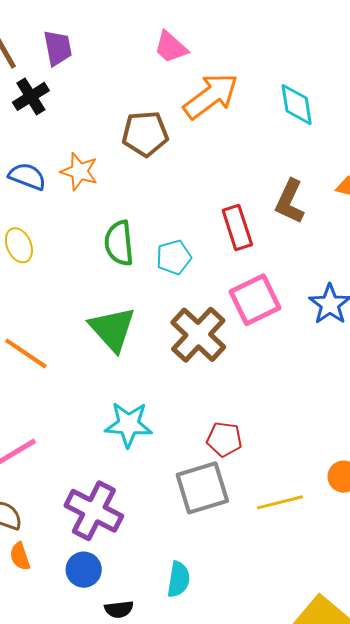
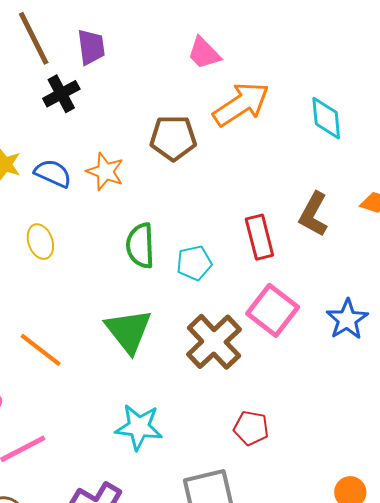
pink square: (255, 300) -> (273, 310), turned -30
red pentagon: (224, 439) -> (251, 428), moved

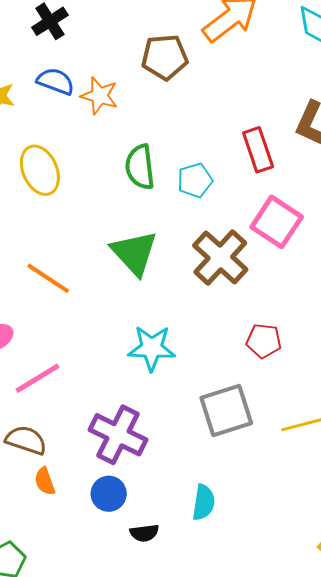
blue semicircle: (53, 173) -> (56, 81), moved
yellow ellipse: (40, 242) -> (40, 170), size x1.4

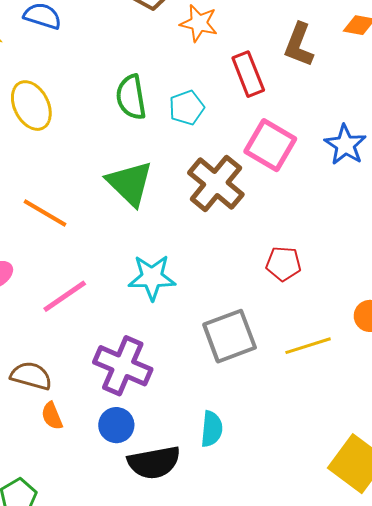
orange star: (99, 96) -> (199, 23), moved
red pentagon: (264, 341) -> (283, 264), moved
pink line: (37, 378) -> (65, 296), moved
black semicircle: (144, 533) -> (154, 462), size x1.8

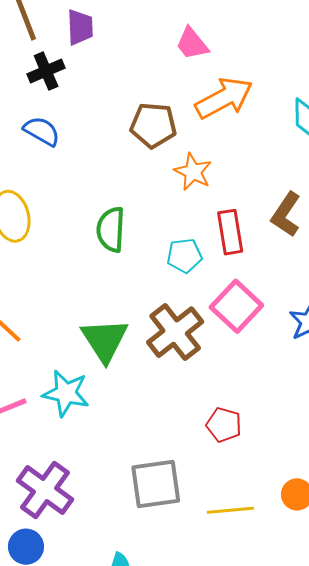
cyan pentagon: (187, 108) -> (184, 256), moved
green triangle: (130, 183) -> (105, 340), moved
cyan star: (152, 277) -> (66, 393), moved

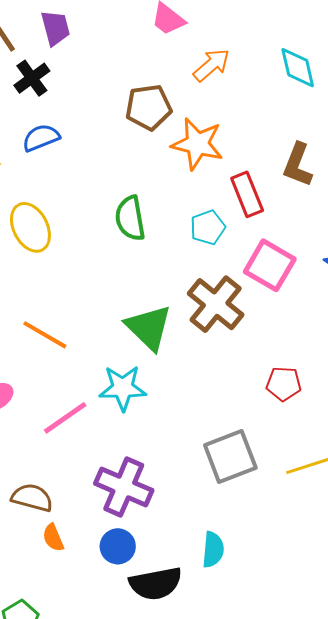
orange arrow: (224, 98) -> (211, 65), size x0.7
blue semicircle: (42, 131) -> (41, 138), turned -39
orange star: (193, 172) -> (197, 144), size x1.4

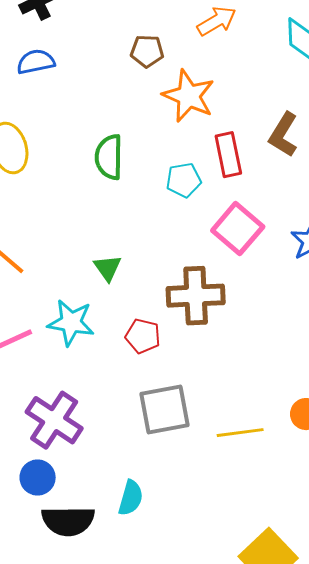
brown pentagon: (149, 107) -> (147, 51), size x0.7
brown cross: (216, 304) -> (196, 296), moved, turned 38
green triangle: (149, 328) -> (107, 268), size x0.6
red pentagon: (284, 384) -> (143, 336), moved

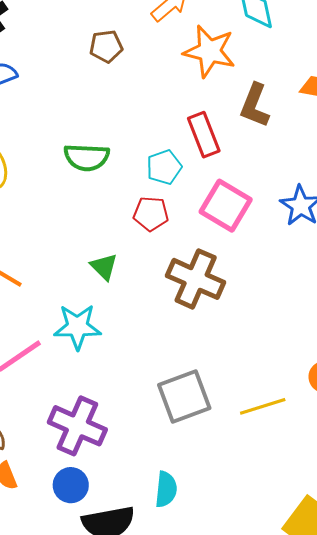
orange star: (189, 96) -> (209, 51), moved
green semicircle: (109, 157) -> (87, 157), turned -78
brown cross: (196, 296) -> (196, 279), turned 36
red pentagon: (143, 336) -> (151, 214), moved

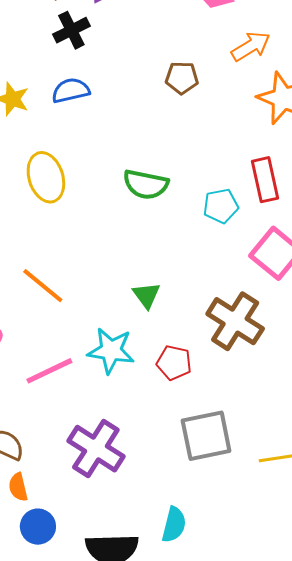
red pentagon: (151, 214) -> (174, 363), moved
blue circle: (71, 485) -> (38, 527), moved

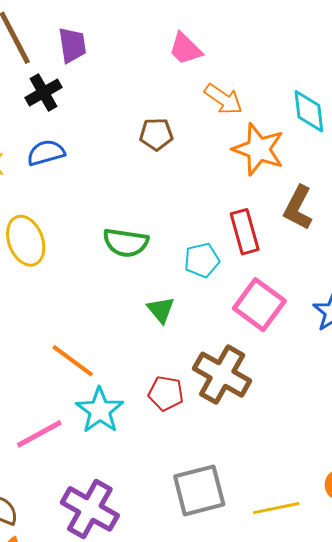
orange arrow: (251, 46) -> (223, 99), turned 69
orange line: (43, 286) -> (73, 361), moved
green triangle: (146, 295) -> (161, 310), moved
cyan star: (111, 351) -> (100, 410), turned 30
red pentagon: (174, 363) -> (166, 393), moved

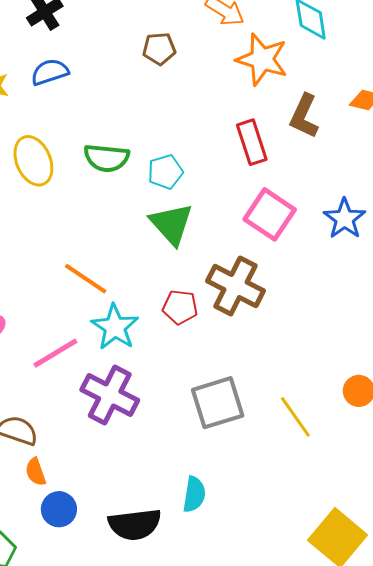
green semicircle: (126, 243) -> (106, 158), moved
cyan pentagon: (202, 260) -> (165, 172), moved
green triangle: (161, 310) -> (171, 224), size x1.6
yellow line: (276, 508) -> (295, 417), turned 69
purple cross: (90, 509) -> (110, 395), moved

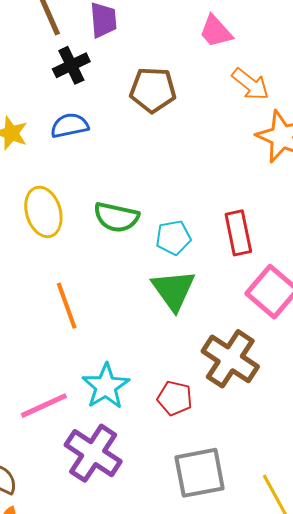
brown pentagon: (159, 49) -> (153, 90), moved, size x1.4
red rectangle: (252, 142) -> (238, 233), moved
orange line: (86, 279) -> (67, 306), moved, turned 30
red pentagon: (180, 307) -> (175, 398), moved

